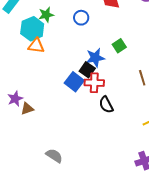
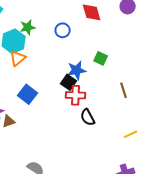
orange triangle: (36, 46) -> (18, 58), turned -48
green square: (119, 46) -> (101, 58), turned -32
blue square: (74, 82) -> (28, 94), moved

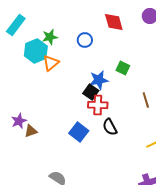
orange triangle: (18, 58) -> (51, 63), moved
blue square: (28, 94) -> (79, 132), moved

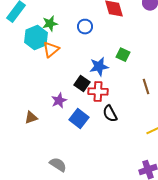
black square: (91, 92) -> (82, 84), moved
purple star: (19, 121) -> (59, 101), moved

